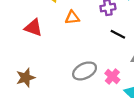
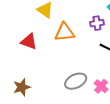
orange triangle: (72, 18) -> (64, 32), size x1.5

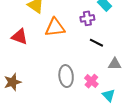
gray ellipse: (76, 81) -> (66, 76), turned -70

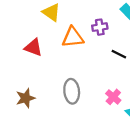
purple cross: (87, 18) -> (100, 27), moved
gray ellipse: (66, 76) -> (72, 91), moved

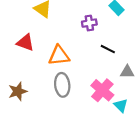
orange triangle: (73, 37) -> (59, 56), moved
pink cross: (113, 97) -> (102, 90), size x1.5

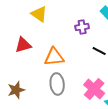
red triangle: (25, 43) -> (23, 45), turned -36

